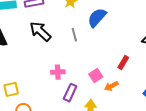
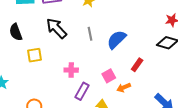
blue semicircle: (97, 18) -> (117, 40), moved
yellow square: (11, 89) -> (35, 55), moved

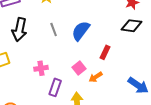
black arrow: (56, 28) -> (20, 30), turned -115

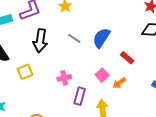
gray line: (54, 29) -> (74, 38), turned -32
red rectangle: (105, 52) -> (127, 58), turned -72

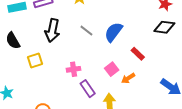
purple rectangle: (80, 96) -> (88, 89), turned -54

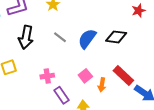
black diamond: (164, 27) -> (116, 37), moved
red rectangle: (138, 54) -> (123, 76), moved, size x1.5
orange arrow: (128, 78) -> (102, 85), turned -48

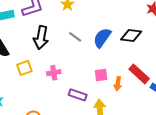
pink cross: (47, 76) -> (54, 73), moved
pink square: (85, 76) -> (101, 75), turned 32
purple rectangle: (61, 95) -> (78, 95), turned -36

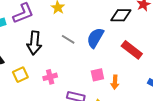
black diamond: (131, 35) -> (121, 15), moved
red rectangle: (139, 74) -> (132, 50), moved

